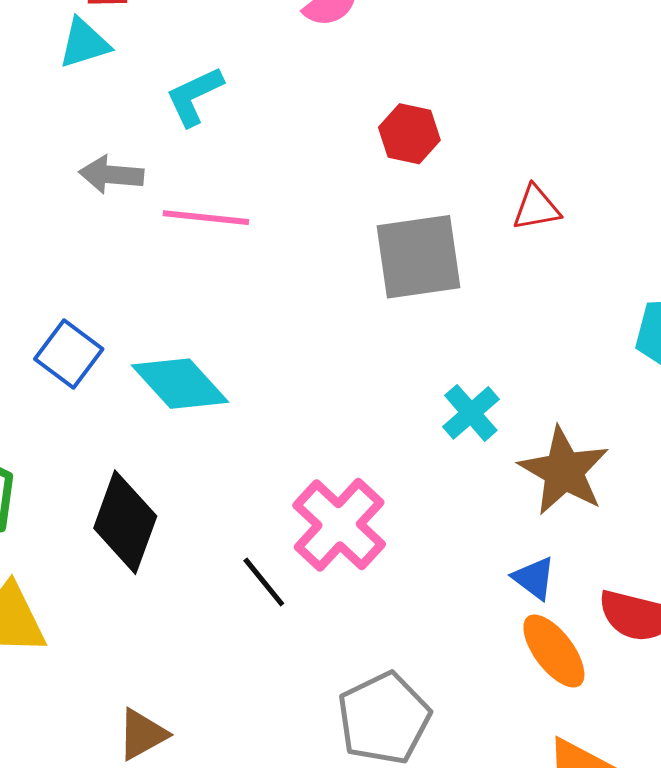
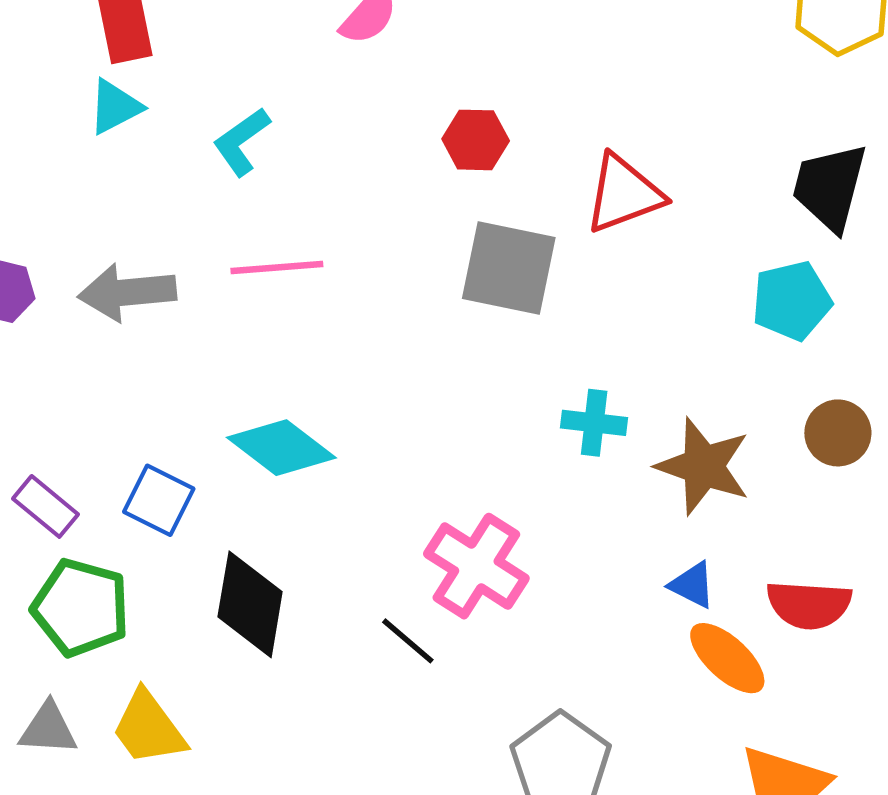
gray arrow: (111, 175) -> (127, 292), moved, size x1.4
red triangle: (536, 208) -> (624, 194), size x1.6
gray square: (419, 257) -> (509, 268), turned 30
blue square: (69, 354) -> (159, 500), moved
cyan cross: (471, 413) -> (594, 423), turned -32

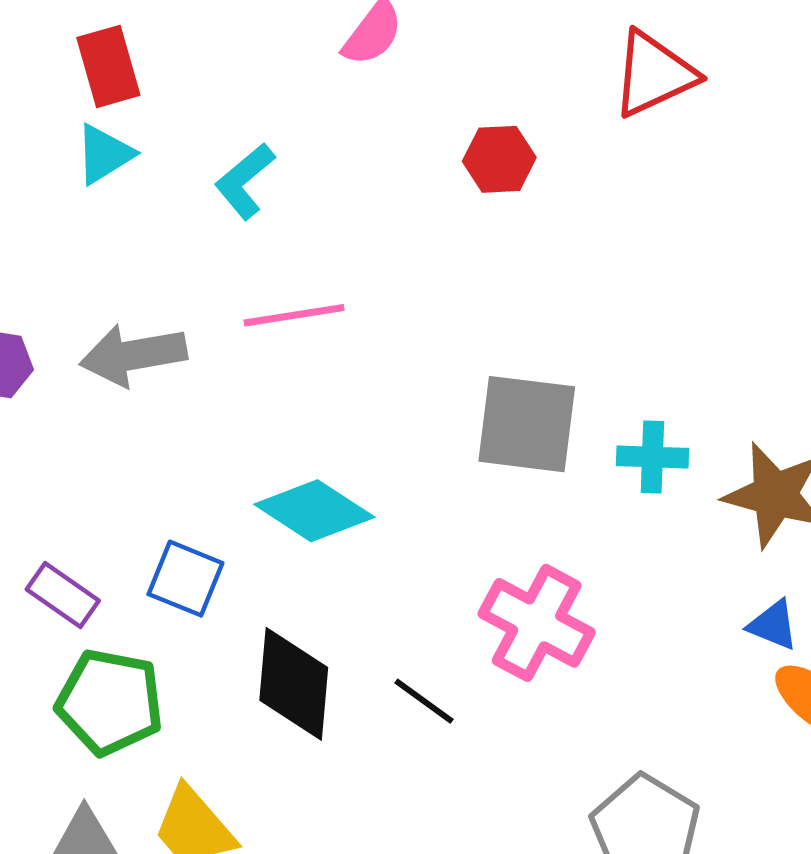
red triangle: (624, 194) -> (654, 74), moved
gray square: (509, 268) -> (527, 424), moved
black line: (408, 641) -> (424, 701), moved

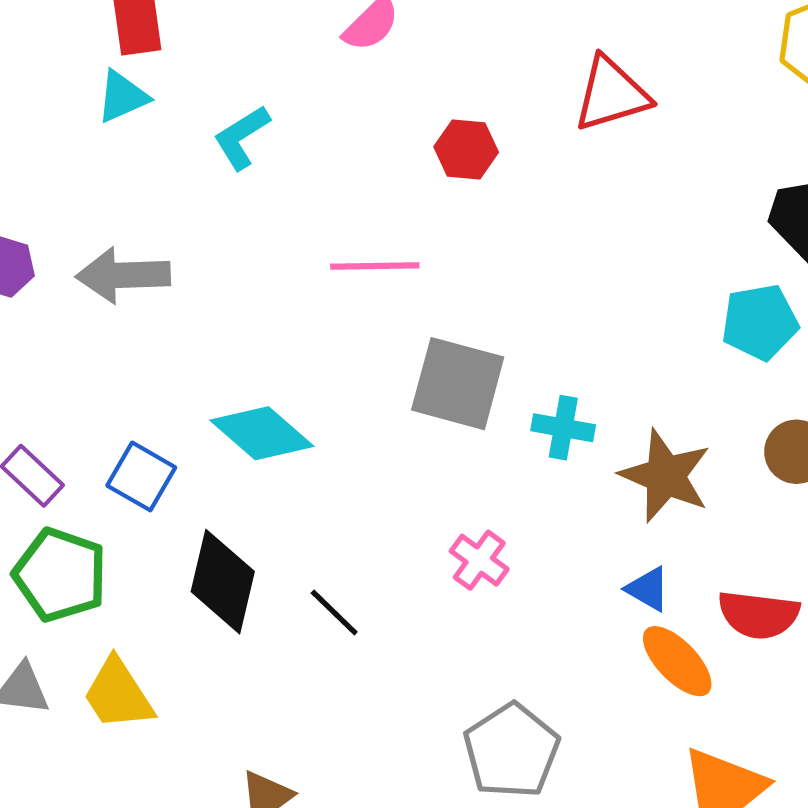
pink line: (294, 315) -> (375, 266), moved
pink cross: (537, 623) -> (479, 560), moved, size x0.6

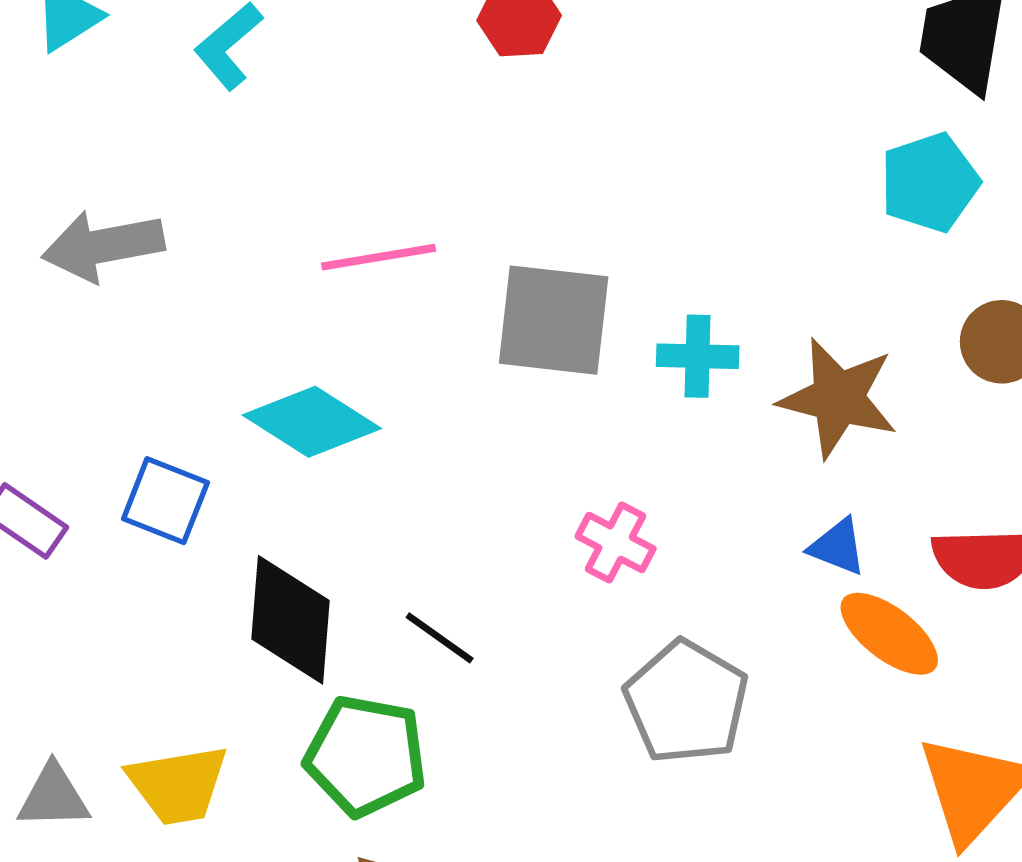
pink line: (375, 266) -> (379, 257), moved
green pentagon: (60, 575) -> (366, 756), moved
yellow trapezoid: (118, 694) -> (178, 785), turned -58
gray pentagon: (511, 751) -> (686, 702), moved

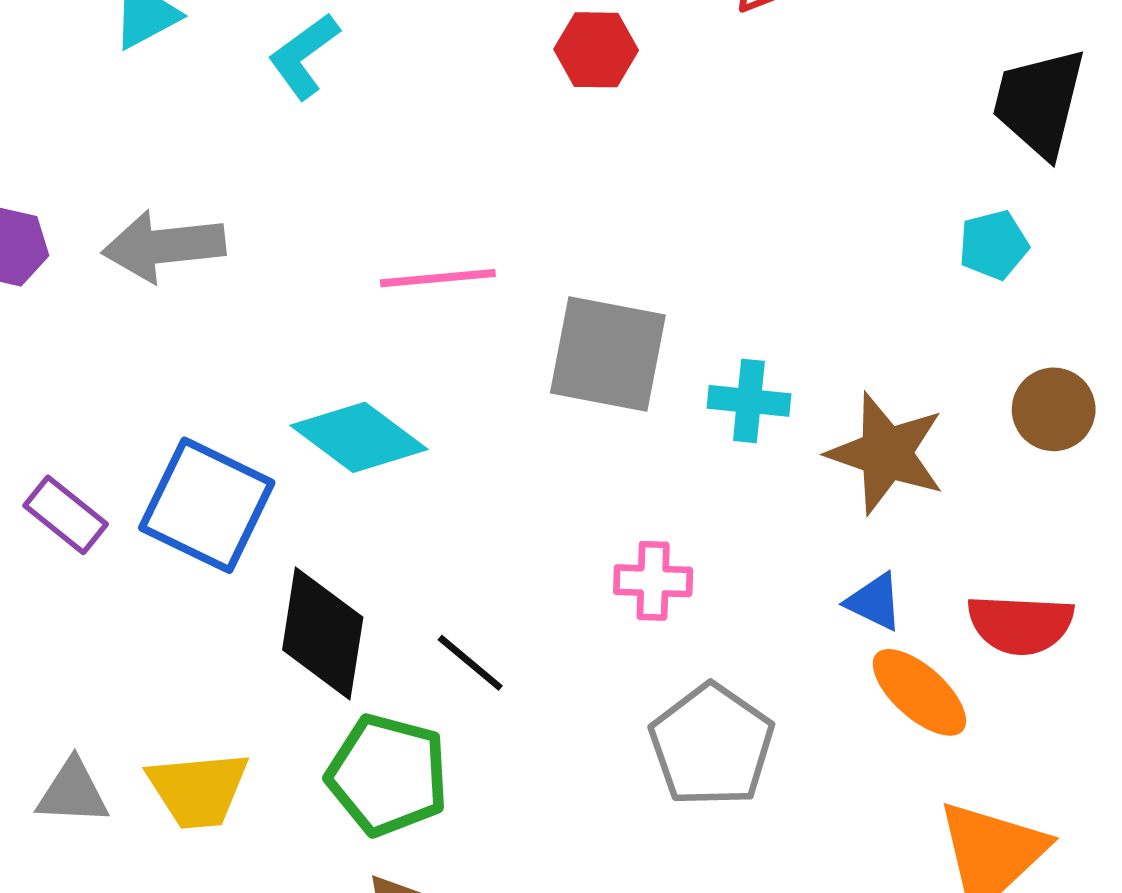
cyan pentagon: (930, 182) -> (994, 245), size x0.7
blue square: (165, 501) -> (207, 505), size x1.5
pink cross: (616, 543) -> (653, 581), turned -30

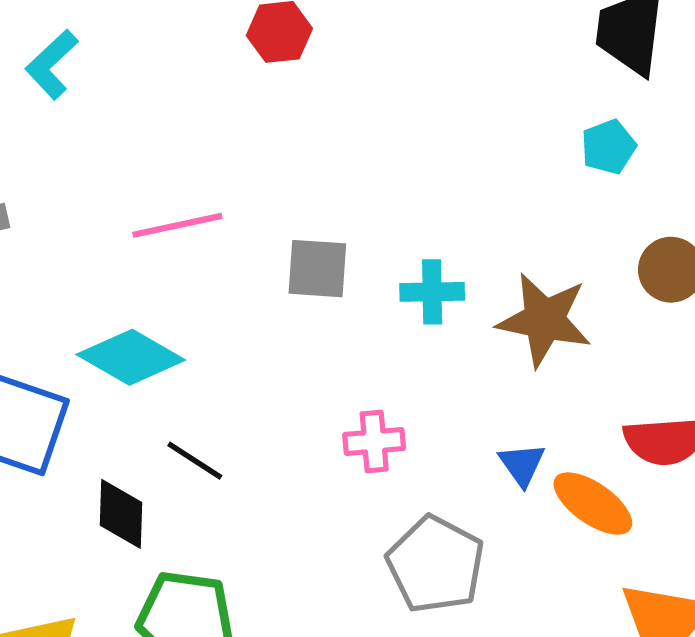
gray square: (608, 354) -> (317, 269), size x0.7
blue triangle: (874, 602) -> (522, 464), moved, turned 36
black diamond: (323, 634) -> (121, 514), size x0.7
black line: (470, 663) -> (195, 461), moved

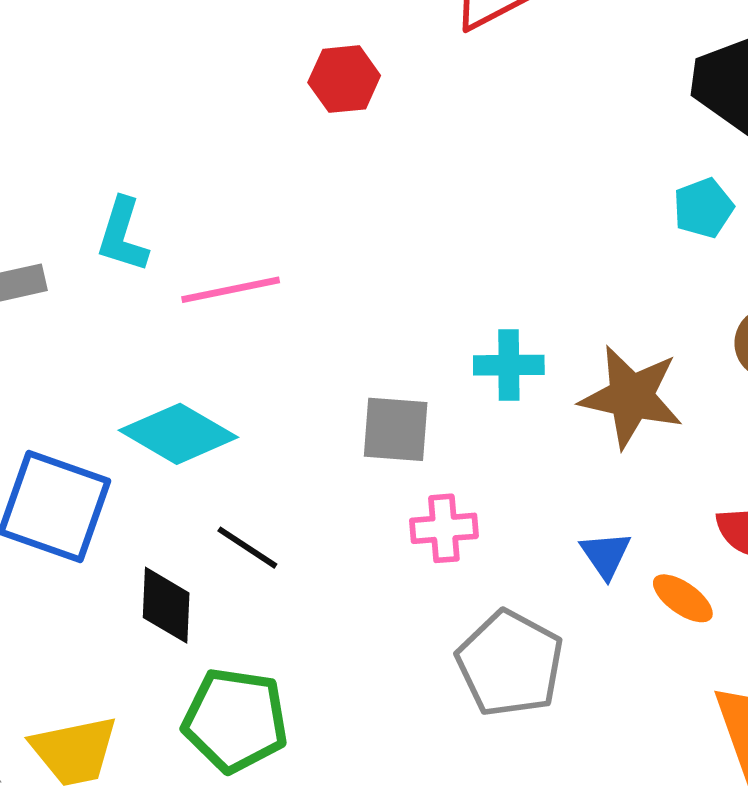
cyan L-shape: (52, 64) -> (123, 235), moved, turned -30
gray square: (317, 269) -> (396, 429), moved
orange ellipse: (593, 504) -> (683, 598), size x0.7

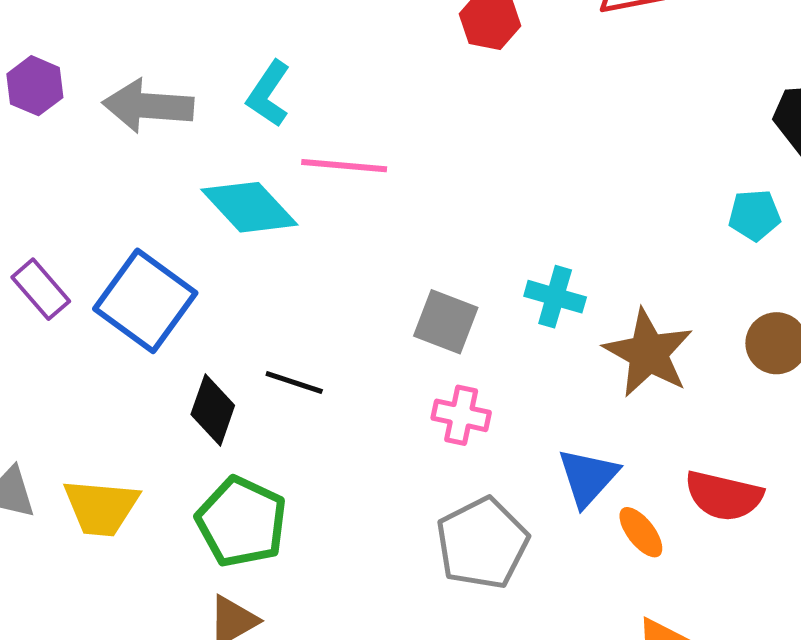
cyan diamond: (178, 434) -> (249, 207), moved
black line: (247, 548) -> (294, 382), turned -32
blue triangle: (606, 555) -> (588, 477), size x1.4

